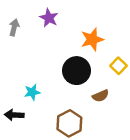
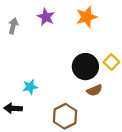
orange star: (92, 39) -> (87, 17), moved
black circle: (77, 71) -> (85, 67), moved

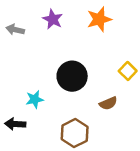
gray arrow: (13, 26) -> (15, 30), turned -91
black circle: (85, 67) -> (72, 76), moved

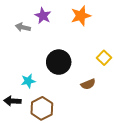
gray arrow: (15, 30) -> (23, 27), moved
brown hexagon: (75, 133) -> (42, 108), moved

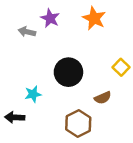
orange star: (81, 16) -> (94, 18), turned -30
brown hexagon: (42, 108) -> (78, 123), moved

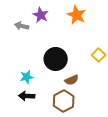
brown semicircle: (103, 98) -> (72, 80), moved
black arrow: (15, 117) -> (27, 96), moved

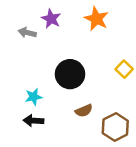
brown semicircle: (72, 80) -> (84, 111), moved
brown hexagon: (64, 101) -> (115, 127), moved

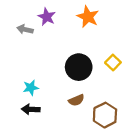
black circle: (70, 74) -> (79, 67), moved

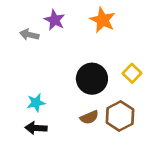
brown hexagon: (105, 115) -> (120, 116), moved

